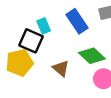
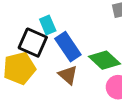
blue rectangle: (77, 21) -> (68, 47), moved

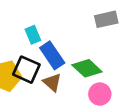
black square: (33, 43) -> (26, 70), moved

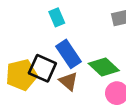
cyan rectangle: (33, 35) -> (57, 17), moved

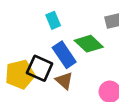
green diamond: (104, 67) -> (89, 44), moved

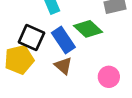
black square: (40, 68) -> (31, 37), moved

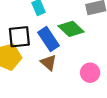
black square: (31, 37) -> (19, 37), turned -30

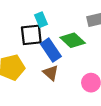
black square: (19, 37) -> (31, 35), moved

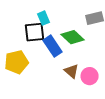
brown triangle: (51, 73) -> (72, 71), moved

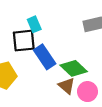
green diamond: (73, 37) -> (74, 68), moved

